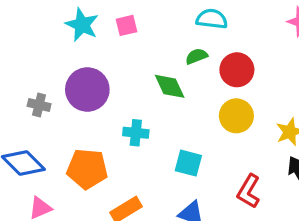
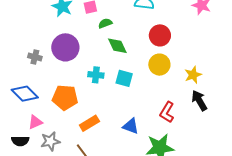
green semicircle: (196, 56) -> (105, 23), moved
cyan square: (188, 163) -> (124, 78), moved

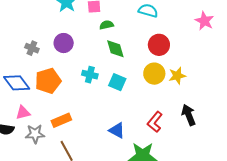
purple circle: (65, 47) -> (64, 43), size x0.7
yellow star: (193, 75) -> (177, 76), moved
orange pentagon: (65, 98) -> (48, 81), moved, turned -30
orange rectangle: (89, 123) -> (61, 120), moved

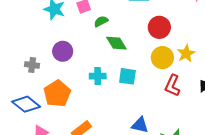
red L-shape: (155, 122) -> (172, 86), moved

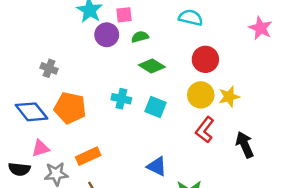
green diamond: (116, 43) -> (152, 66), turned -40
purple circle: (63, 51) -> (107, 35), moved
orange pentagon: (57, 94) -> (70, 108), turned 30

